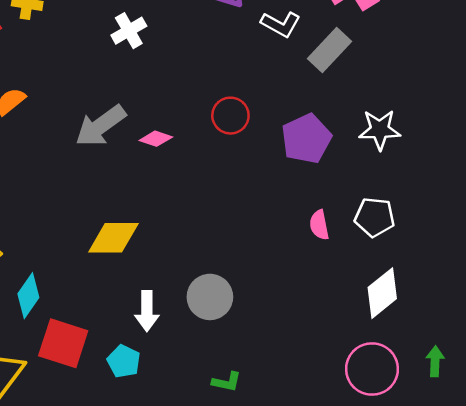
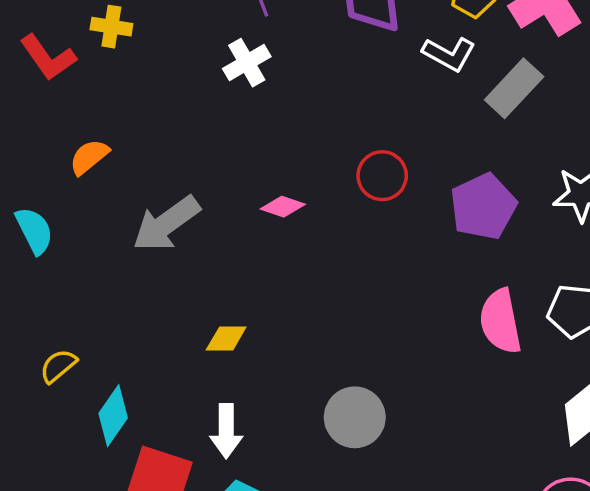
gray arrow: (101, 126) -> (166, 224), moved
pink semicircle: (319, 225) -> (500, 321), size x1.6
yellow diamond: (113, 238) -> (226, 338), size x0.6
white arrow: (147, 311) -> (226, 431), moved

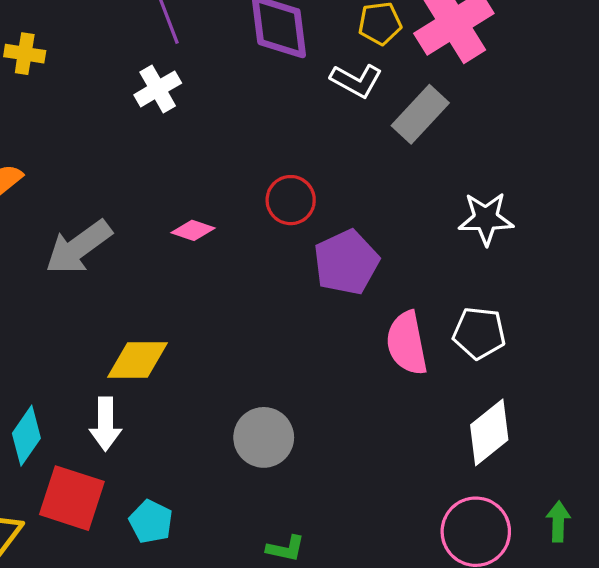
purple pentagon: (483, 207) -> (346, 262), moved
yellow diamond: (226, 338) -> (137, 360), size x1.5
white arrow: (226, 431) -> (105, 424), moved

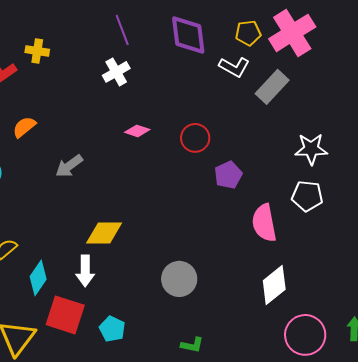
pink diamond: (193, 230) -> (137, 131), moved
gray arrow: (79, 247) -> (69, 166), size x0.7
purple pentagon: (346, 262) -> (228, 175), size x0.7
white pentagon: (479, 333) -> (307, 196), moved
white diamond: (489, 432) -> (274, 285), moved

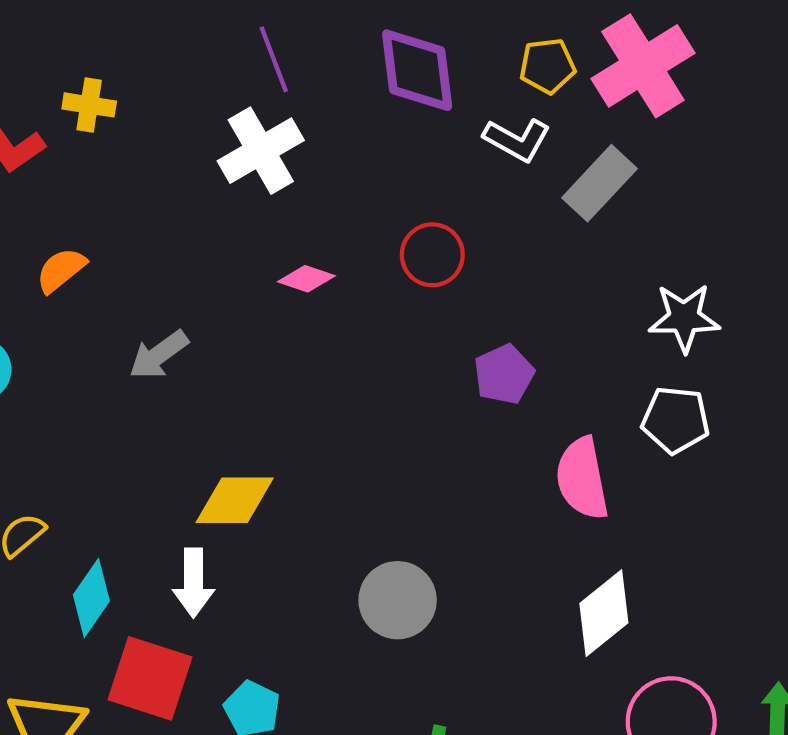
white cross: (116, 72) -> (261, 151), size x1.4
red circle: (195, 138) -> (432, 255), moved

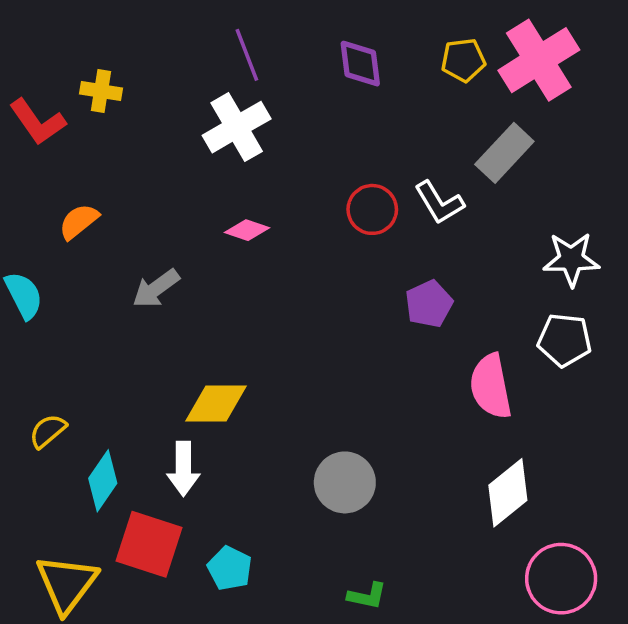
purple diamond: (417, 70) -> (360, 64), size x0.7
white L-shape: (517, 140) -> (439, 203), moved, turned 30
pink diamond: (306, 279) -> (247, 230), moved

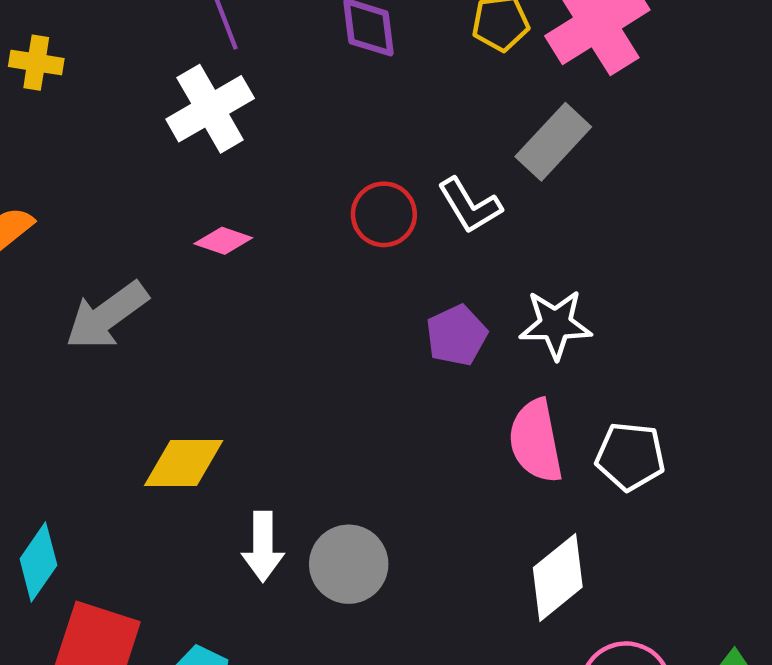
white star: (571, 259) -> (556, 324), moved
gray arrow: (156, 288) -> (107, 316), size x1.4
white pentagon: (565, 340) -> (630, 456), moved
white arrow: (183, 469) -> (263, 547), moved

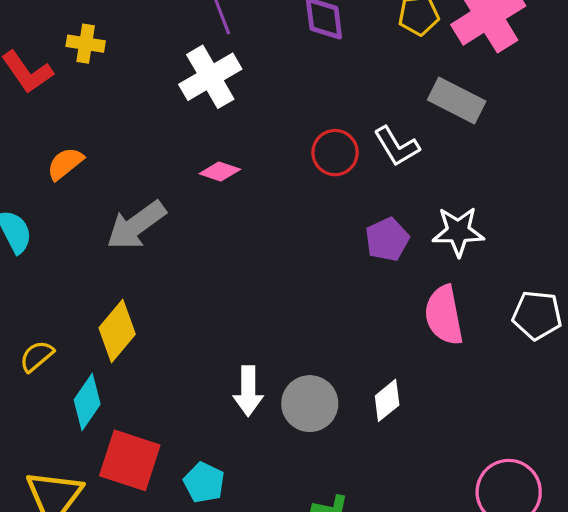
gray rectangle: (553, 142) -> (457, 100), turned 74
white pentagon: (630, 456) -> (537, 315), moved
yellow diamond: (184, 463) -> (117, 331), moved, turned -50
white diamond: (558, 577) -> (387, 400), moved, size x0.7

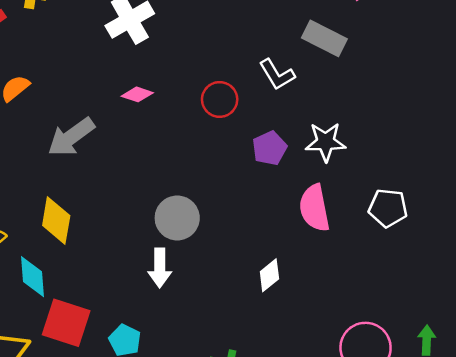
red circle: (335, 153) -> (220, 99), moved
yellow diamond: (117, 331) -> (56, 220), turned -30
cyan diamond: (87, 402) -> (32, 277), turned -39
gray circle: (310, 404) -> (177, 218), moved

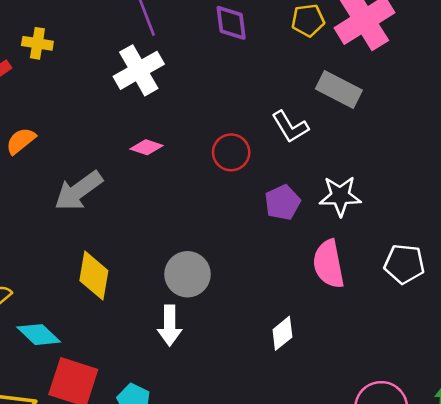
yellow diamond: (56, 220) -> (94, 276), moved
cyan diamond: (32, 277) -> (39, 335), turned -42

